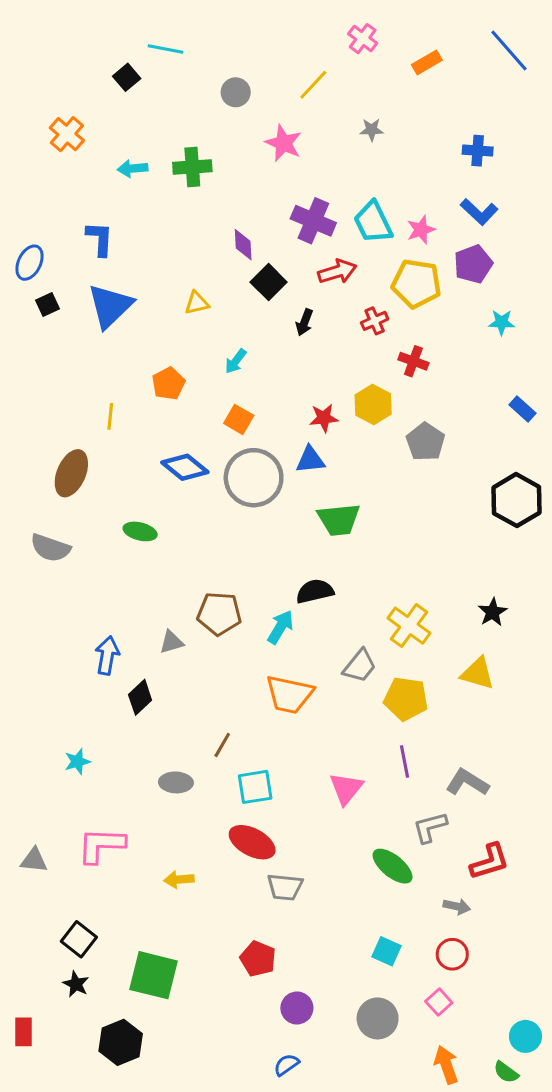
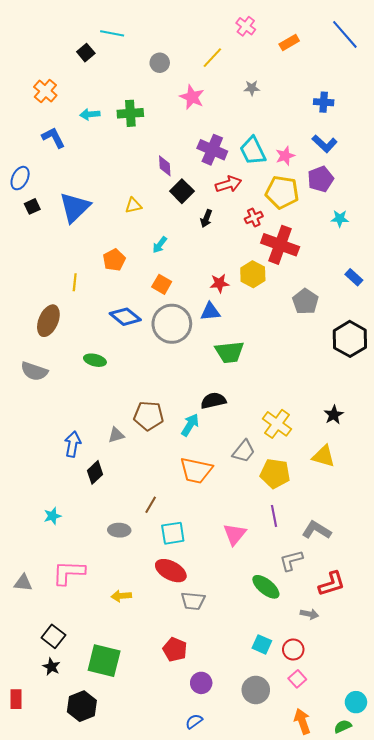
blue L-shape: (100, 239) -> (53, 138), moved, turned -30
red cross: (413, 361) -> (280, 245), size x1.8
gray pentagon: (425, 442) -> (305, 301), moved
red circle: (452, 954) -> (293, 650), moved
green semicircle: (506, 1072) -> (343, 726), turned 120

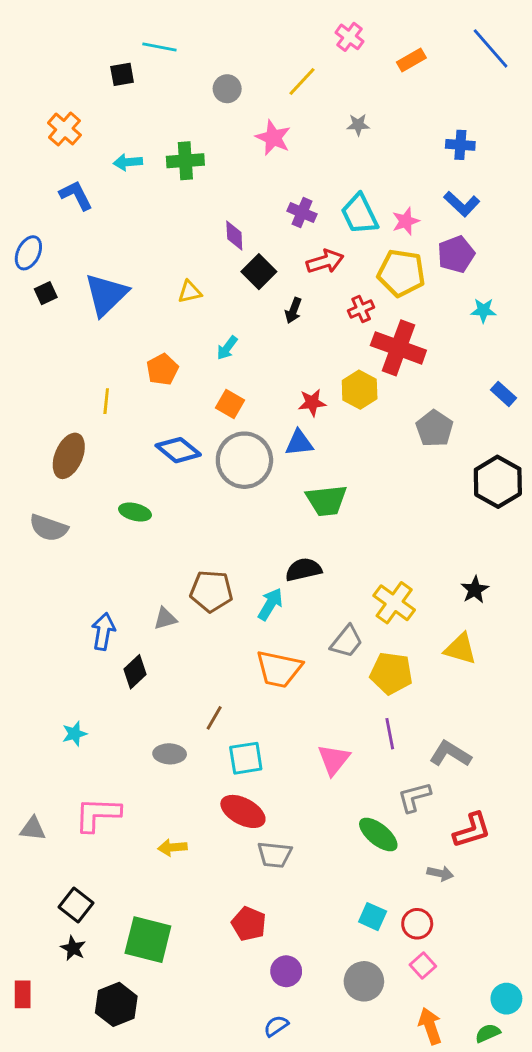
black square: (86, 53) -> (122, 74), turned 30
purple cross: (212, 150) -> (302, 213), size x0.7

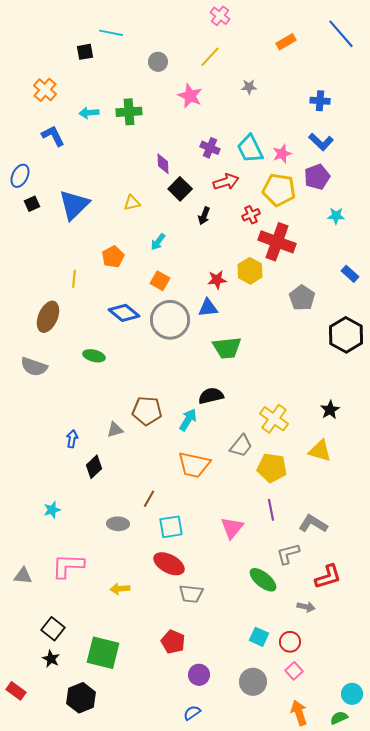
pink cross: (350, 37) -> (220, 16), moved
blue arrow: (103, 632) -> (72, 439), size x0.7
red rectangle: (23, 994) -> (16, 691), turned -54

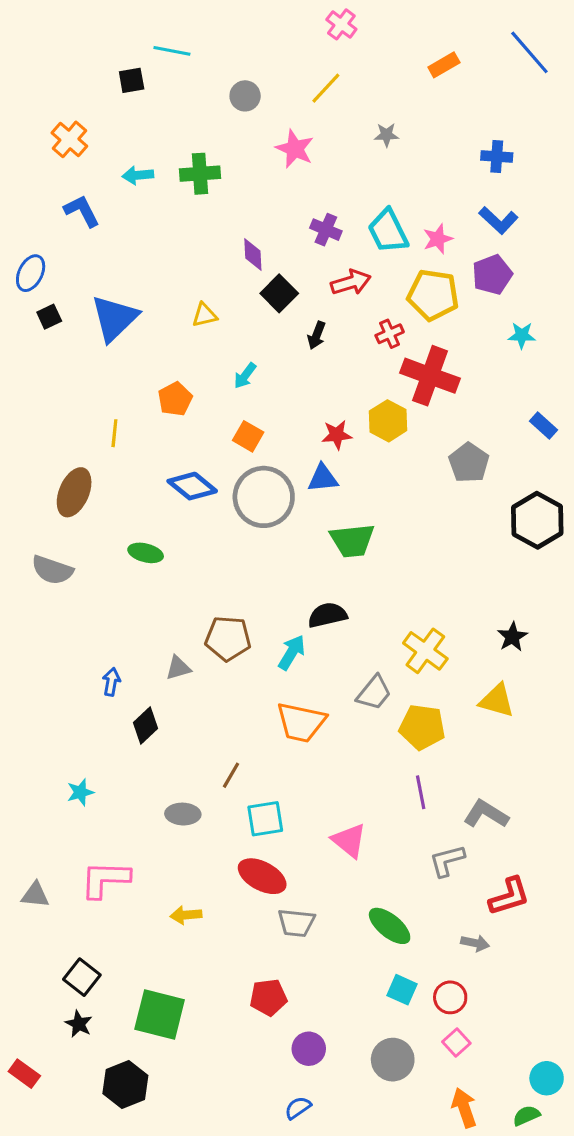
pink triangle: (232, 528) -> (349, 840), moved, turned -30
green ellipse: (263, 580) -> (390, 926), moved
red pentagon: (173, 642) -> (268, 997), turned -30

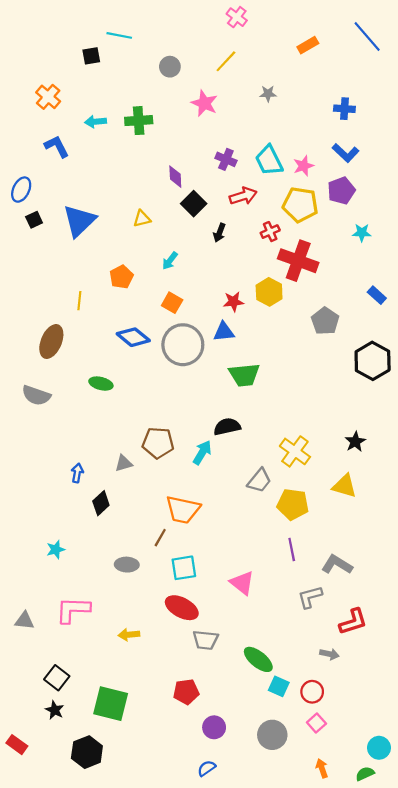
orange trapezoid: (301, 722) -> (183, 510), moved
green ellipse: (390, 926) -> (258, 659), moved
orange arrow: (464, 1108) -> (322, 768), size x0.7

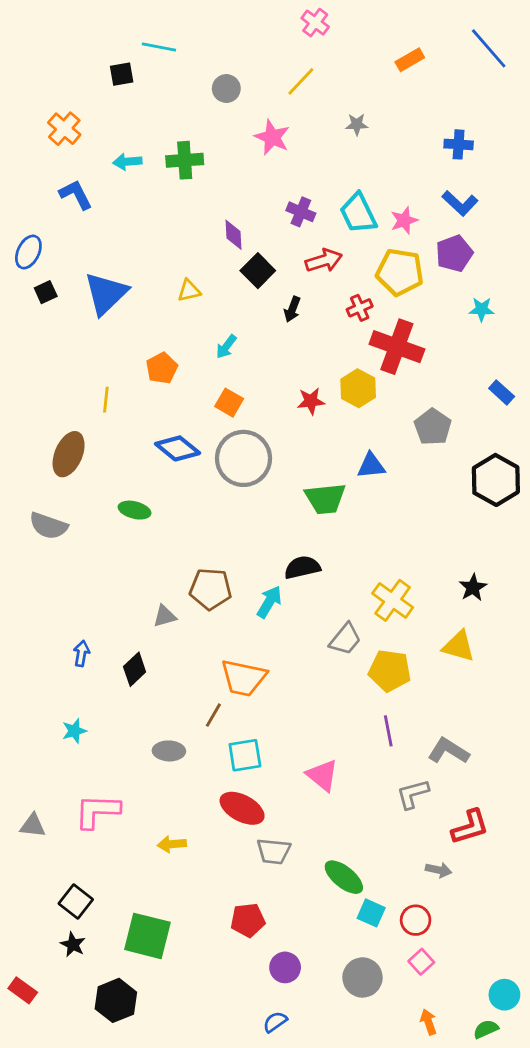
blue triangle: (224, 332) -> (371, 466), moved
blue arrow: (77, 473) -> (81, 653), moved

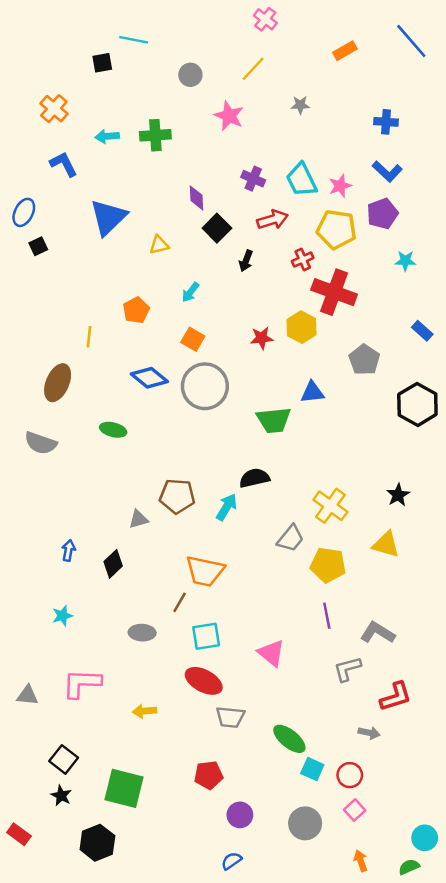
blue triangle: (106, 294) -> (108, 217), moved

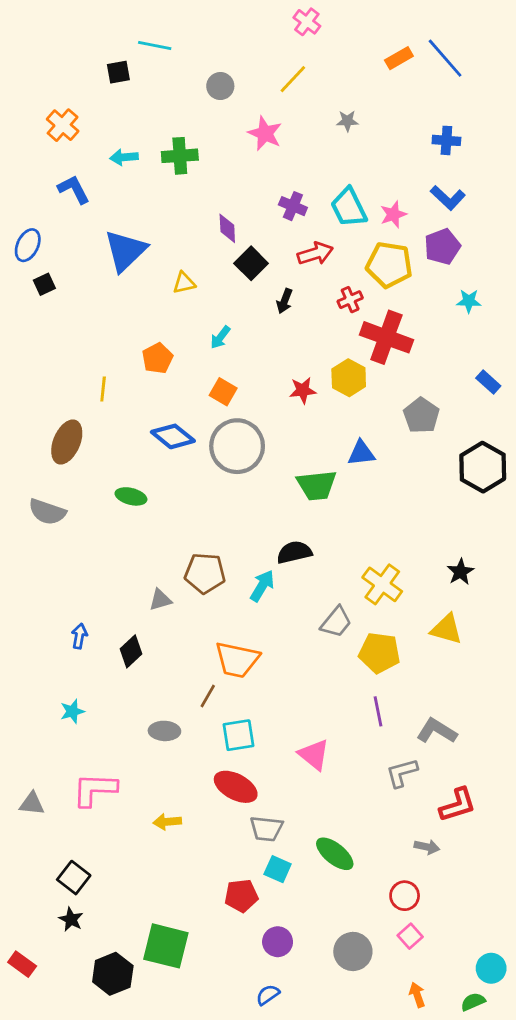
blue line: (411, 41) -> (445, 58), moved
cyan square: (312, 769) -> (278, 869), moved
green square: (124, 788) -> (166, 946), moved

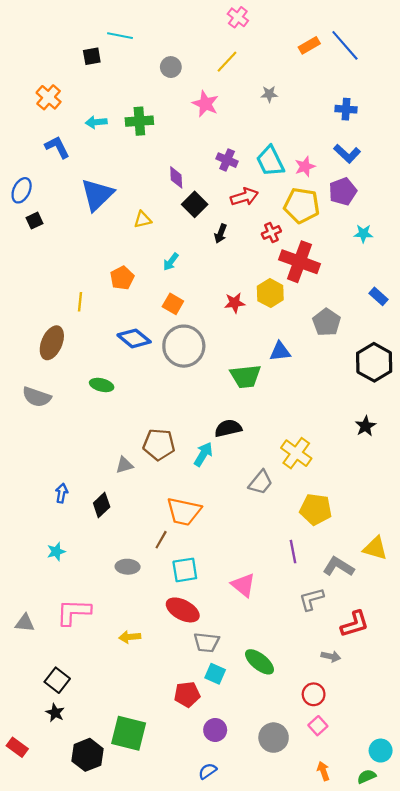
black star: (460, 572) -> (365, 426), moved
yellow triangle: (446, 629) -> (375, 548), moved
yellow pentagon: (379, 653) -> (316, 509), moved

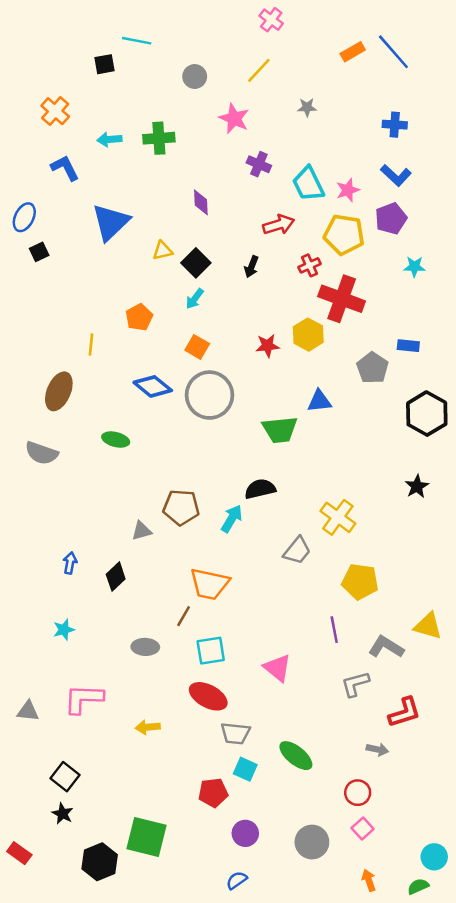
purple cross: (227, 160) -> (259, 164), moved
black square: (195, 204) -> (196, 263), moved
blue rectangle: (378, 296) -> (408, 346), moved, turned -36

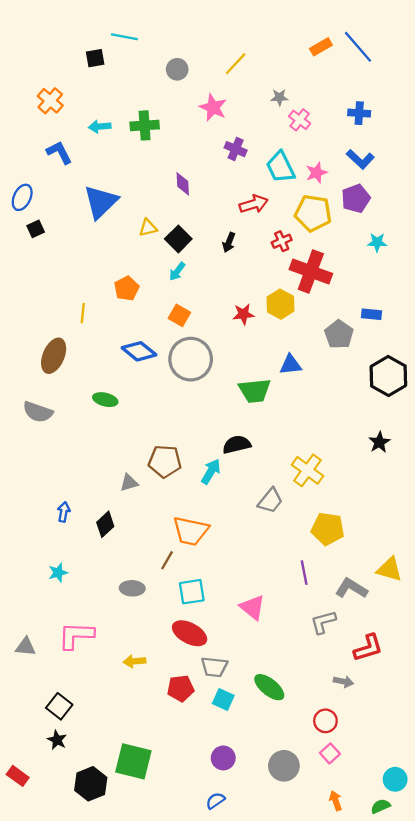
pink cross: (271, 20) -> (300, 120), moved
red pentagon: (213, 793) -> (181, 688), moved

